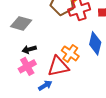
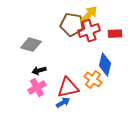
orange cross: (70, 53) -> (93, 80), moved
blue arrow: (45, 85) -> (63, 103), moved

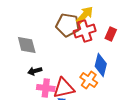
red rectangle: (115, 34) -> (111, 34), turned -64
gray diamond: (31, 45) -> (27, 45), turned 60
pink cross: (37, 88) -> (46, 88), moved, turned 36

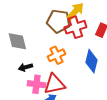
orange cross: (89, 80) -> (56, 55), moved, turned 30

